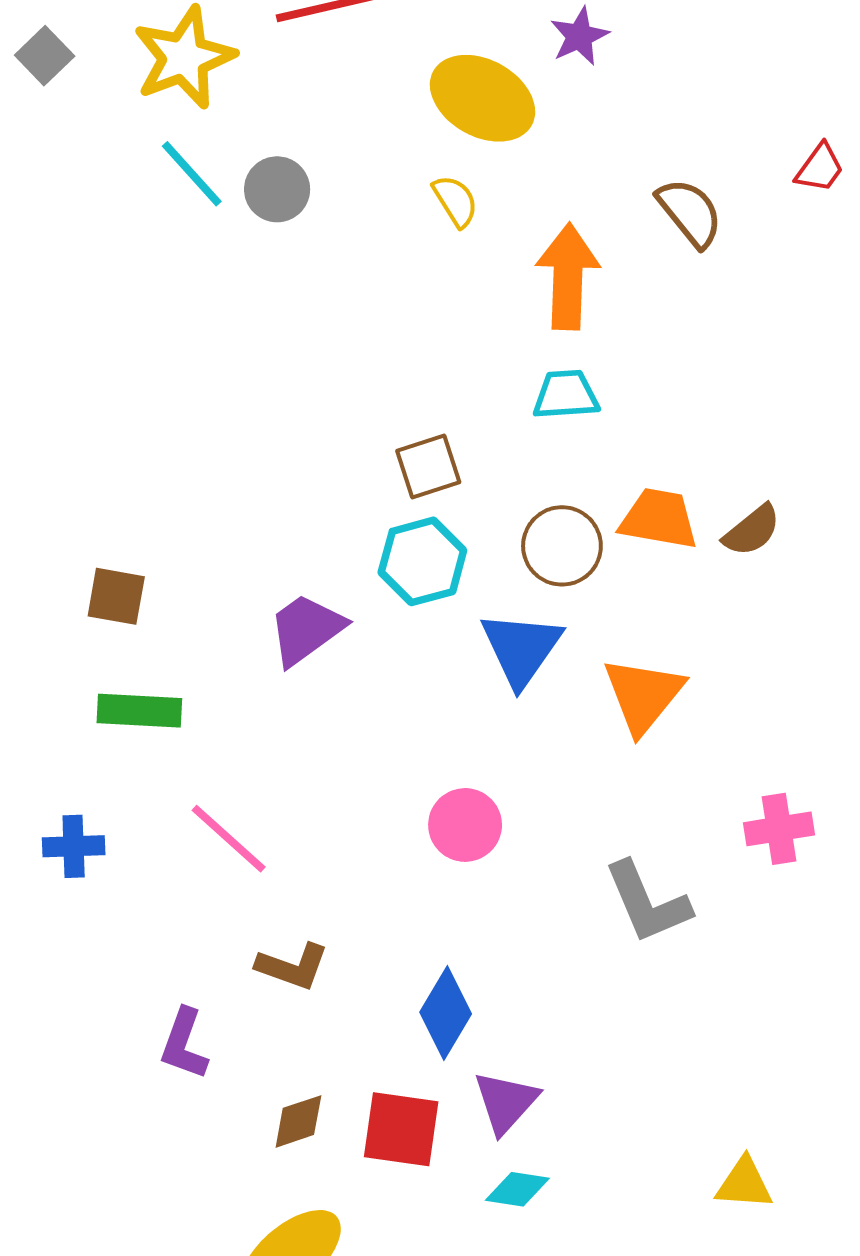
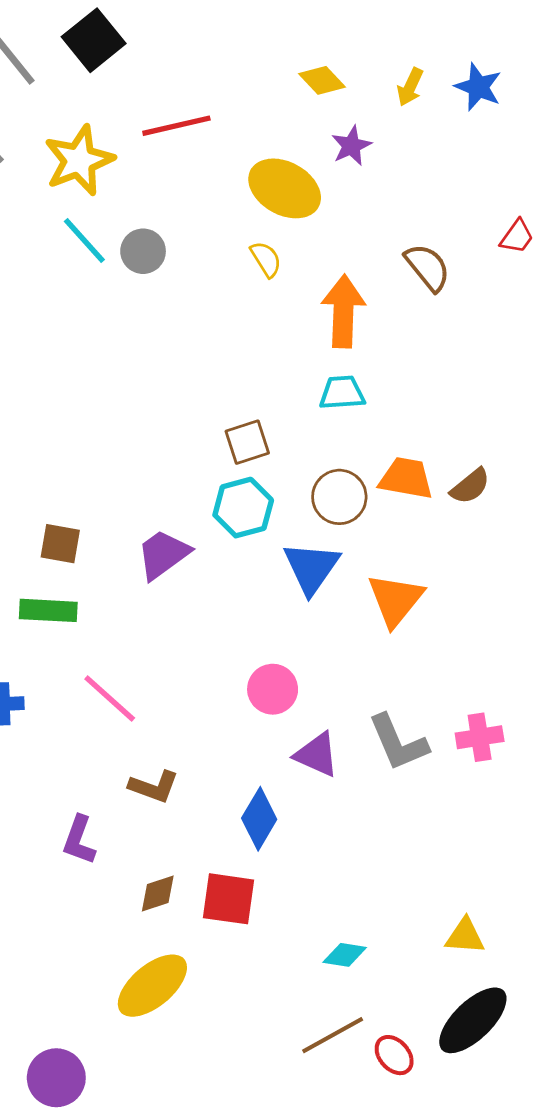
brown square: (116, 596) -> (60, 544), moved
pink cross: (779, 829) -> (480, 737), moved
purple triangle: (506, 1102) -> (317, 755), moved, turned -48
cyan diamond: (517, 1189) -> (345, 955), moved

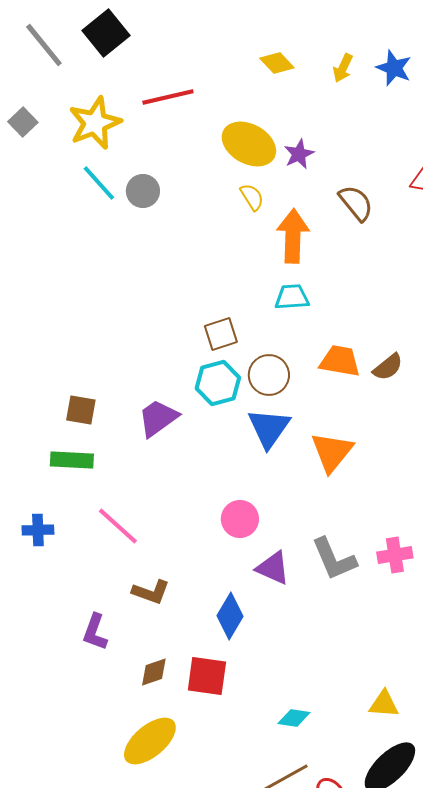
purple star: (351, 146) -> (299, 154), moved
yellow semicircle: (266, 259) -> (252, 197), moved
brown circle: (339, 497) -> (269, 375), moved

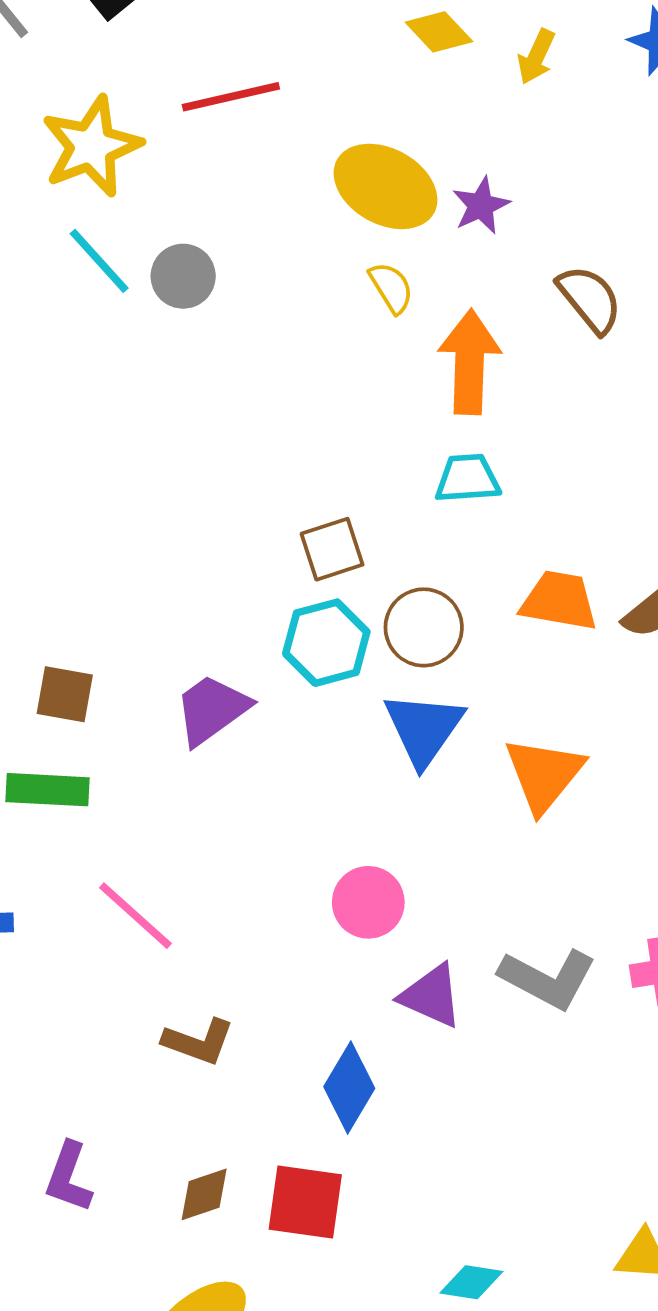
yellow arrow: (343, 68) -> (536, 57), moved
gray L-shape: (334, 559) -> (548, 979), turned -39
purple L-shape: (95, 632) -> (69, 1177), moved

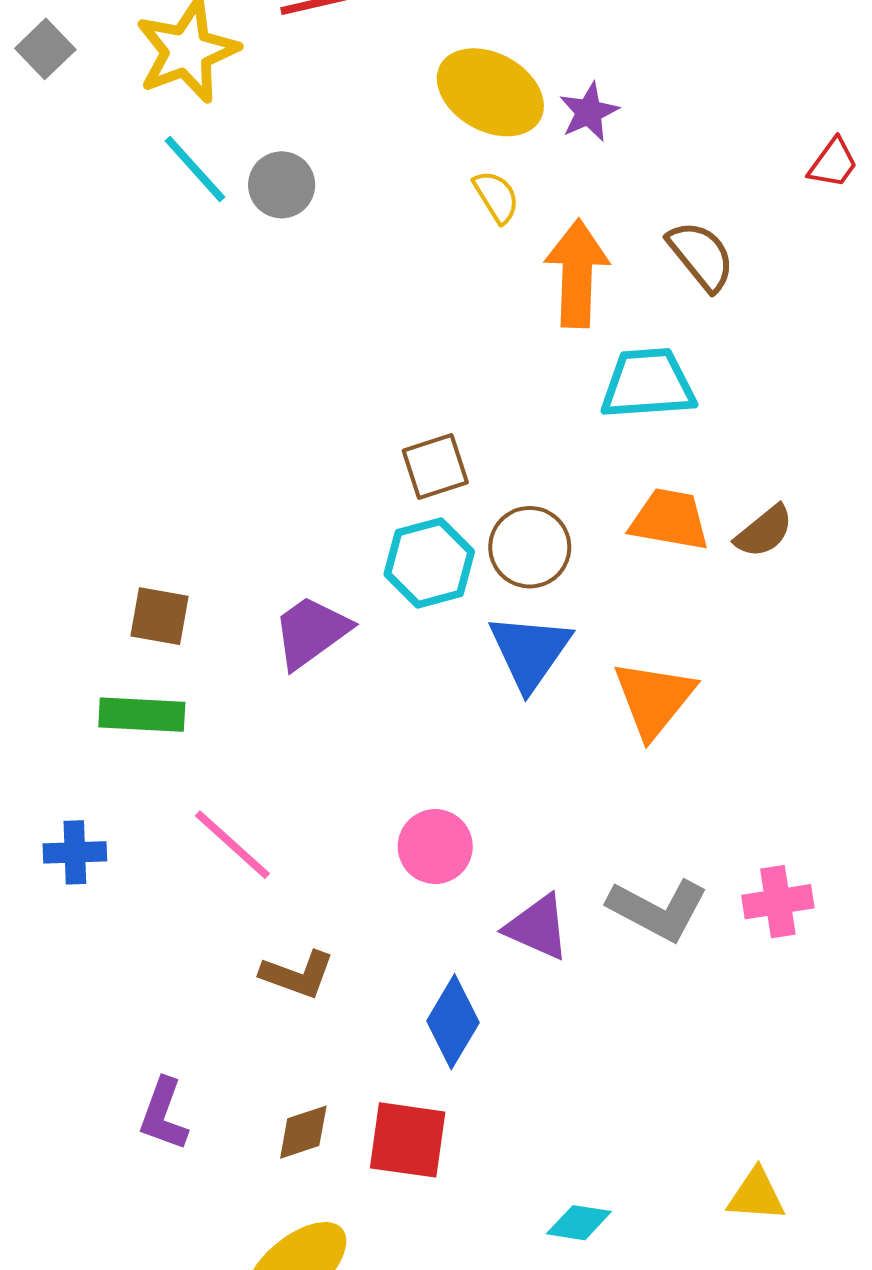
brown semicircle: (590, 299) -> (701, 256), moved
cyan trapezoid: (468, 479) -> (648, 384), moved, size x1.4
pink circle: (368, 902) -> (435, 847), moved

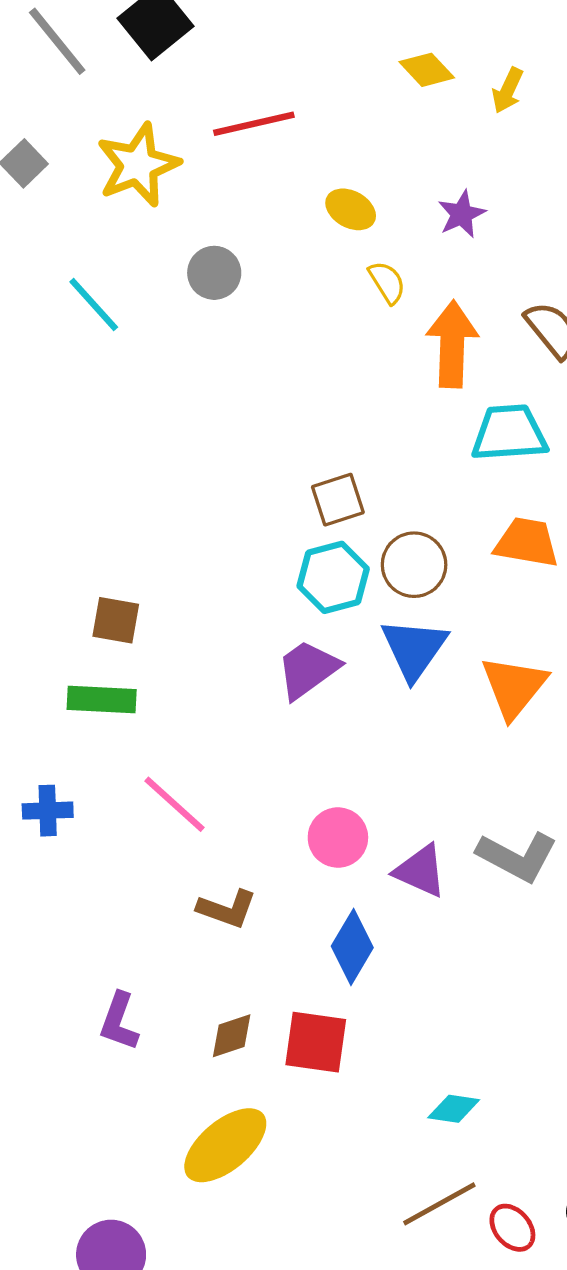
yellow ellipse: (490, 92) -> (351, 209), moved, size x0.6
cyan line: (195, 169) -> (94, 305), moved
purple trapezoid: (311, 632) -> (308, 669), moved
pink circle: (435, 847) -> (338, 838), moved

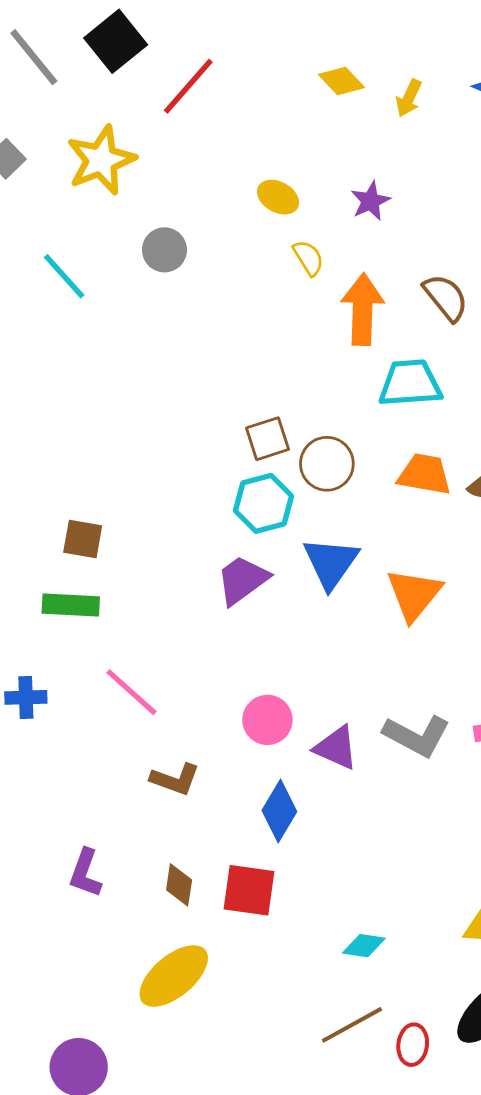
red line: (254, 124) -> (188, 86), moved, turned -36
brown circle: (414, 565) -> (327, 464), moved
brown diamond: (232, 1036) -> (179, 885), turned -63
red ellipse: (512, 1228) -> (413, 1045), turned 48

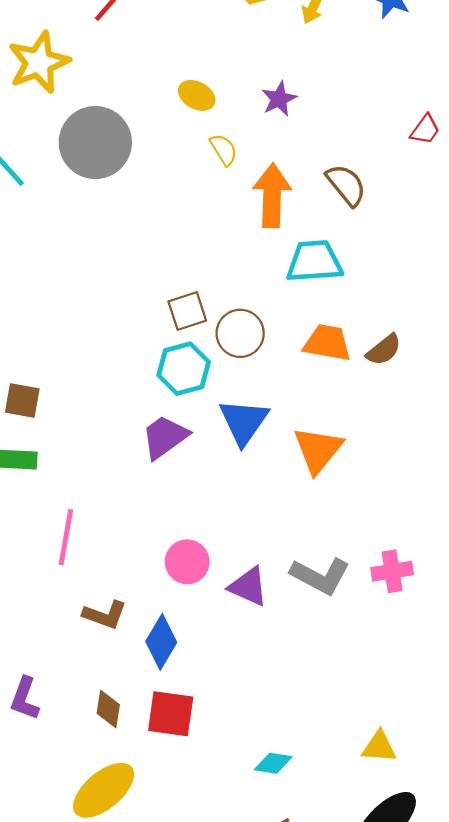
gray circle: (164, 250) -> (95, 143), size x1.8
pink line: (131, 692) -> (66, 537), turned 58
blue diamond: (279, 811) -> (161, 642), moved

